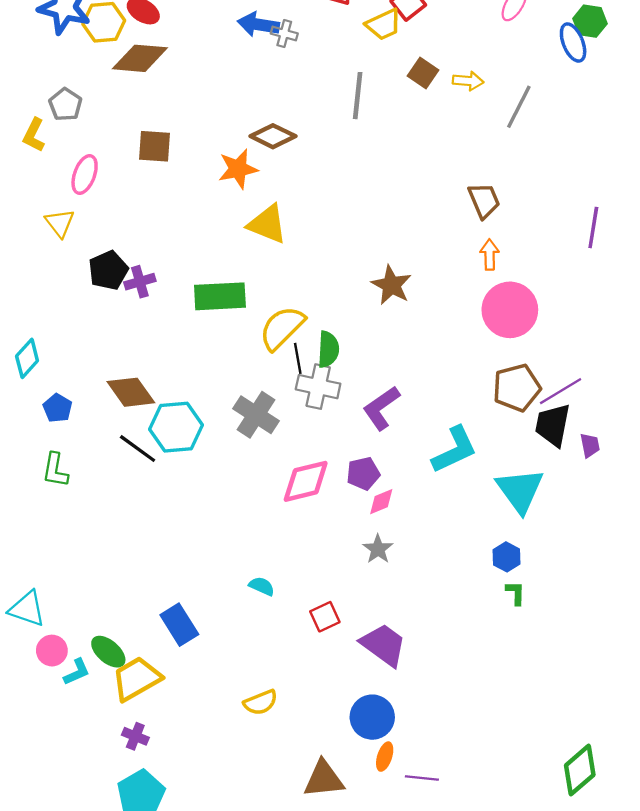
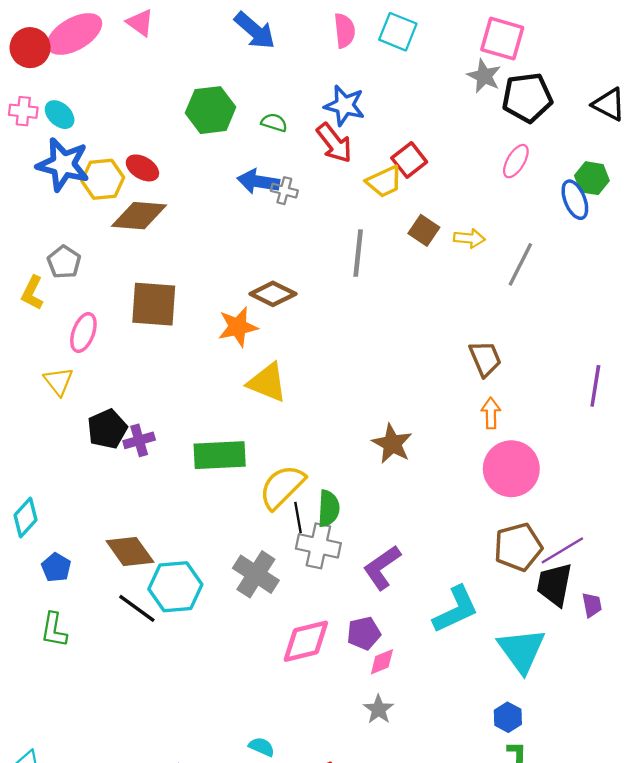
brown square: (155, 146) -> (154, 304), size x1.4

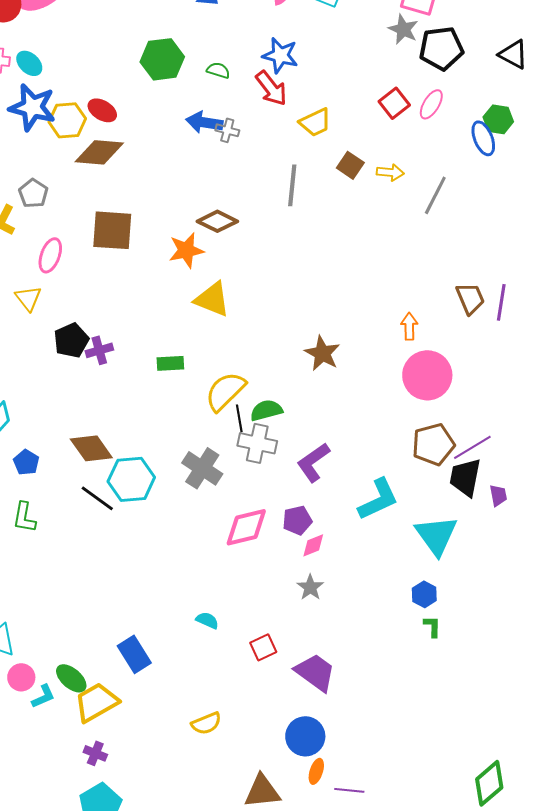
red square: (409, 160) -> (394, 103), moved
brown trapezoid: (485, 359) -> (470, 298), moved
green rectangle: (220, 455) -> (170, 363), size x0.6
green semicircle: (329, 508) -> (266, 410), turned -108

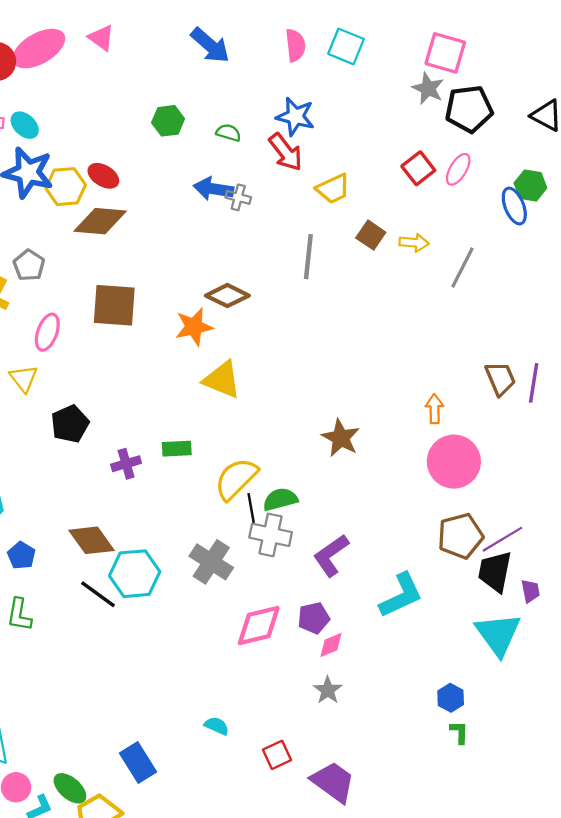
green hexagon: (162, 59) -> (168, 121), size x0.7
purple cross: (99, 350) -> (126, 464), moved
cyan triangle: (436, 535) -> (498, 634), moved

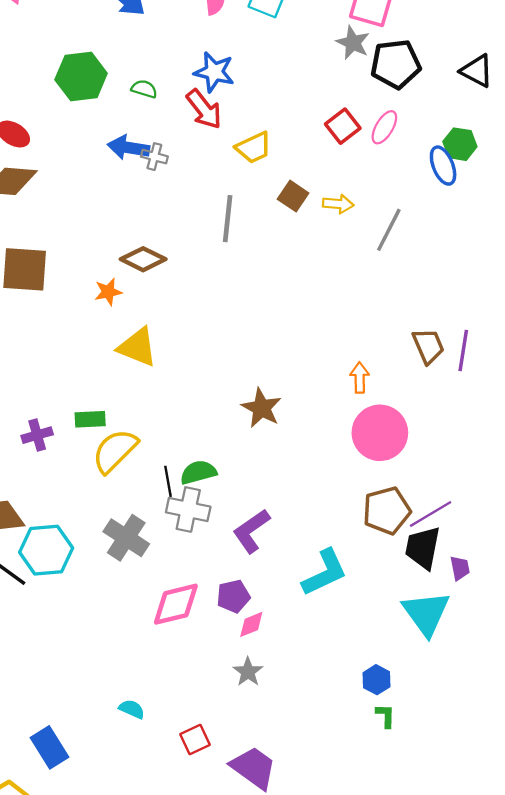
green hexagon: (168, 121) -> (81, 77), size x1.5
orange star: (194, 327) -> (108, 292), size x0.7
yellow semicircle: (236, 479) -> (115, 451), moved

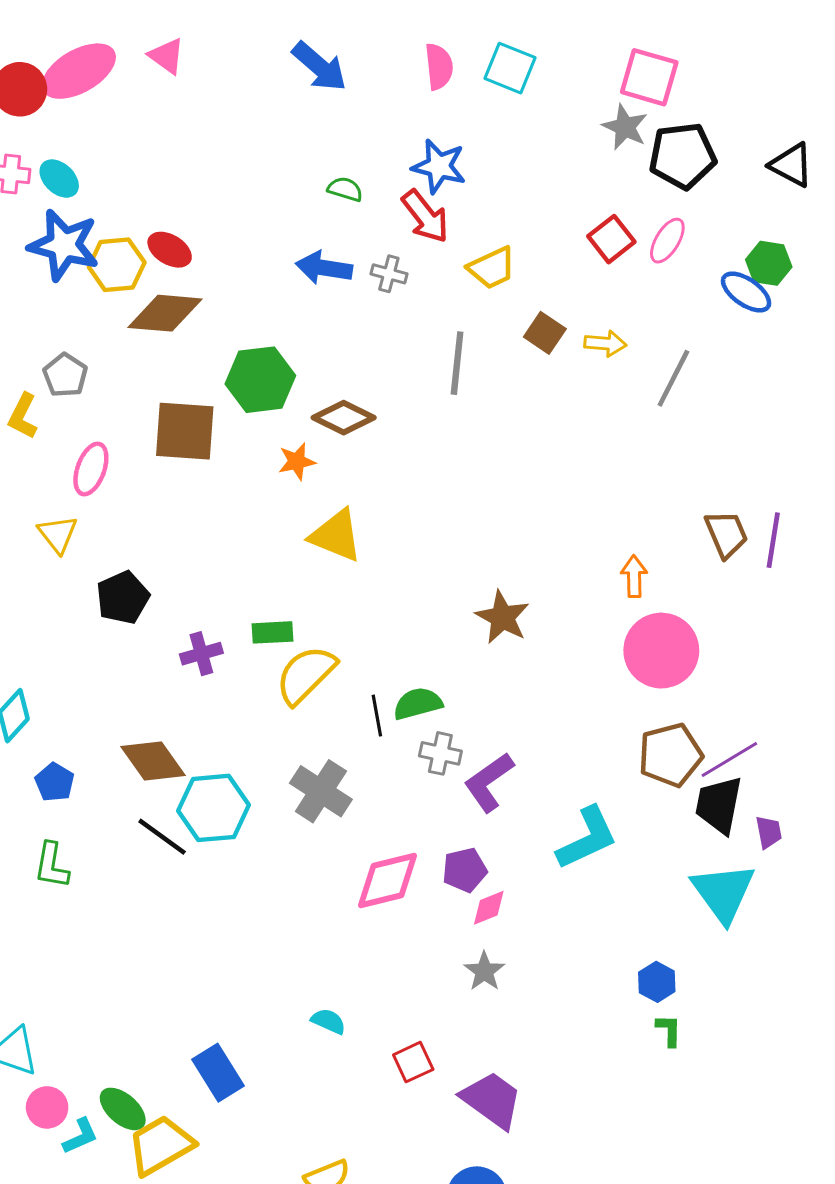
green hexagon: (81, 77) -> (260, 380), moved
gray cross: (154, 157) -> (389, 274), moved
blue ellipse: (443, 166) -> (746, 292), turned -33
gray cross: (188, 509) -> (440, 753), moved, size x0.7

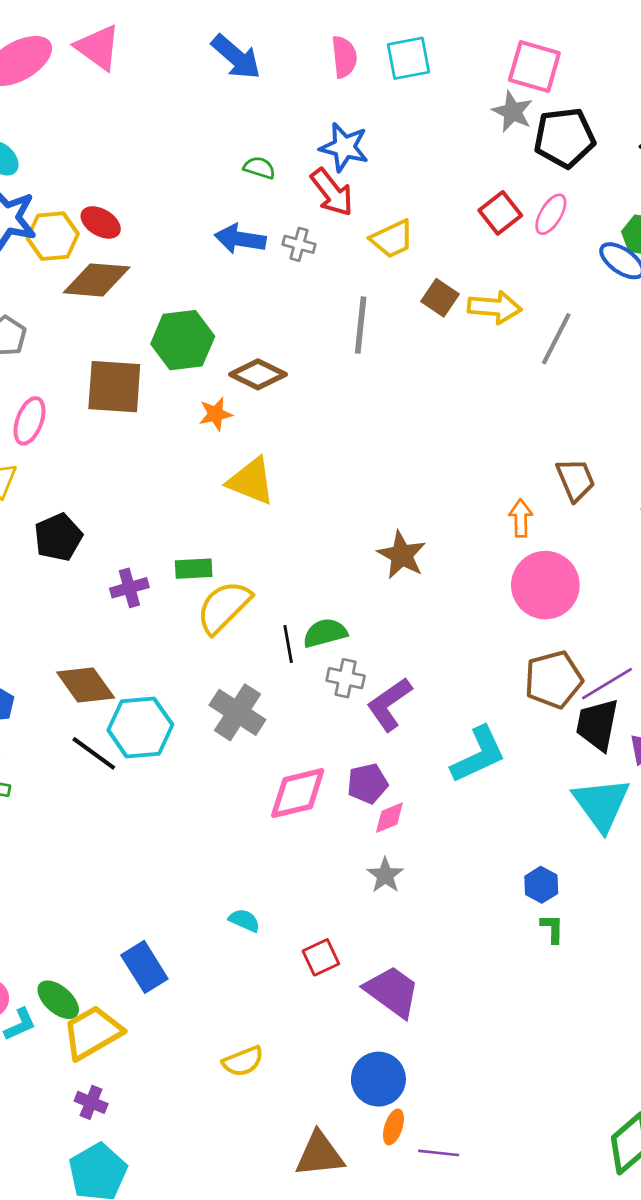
pink triangle: (167, 56) -> (98, 47), size x1.4
cyan square: (510, 68) -> (409, 58), turned -33
yellow arrow: (605, 343) -> (495, 307), size x1.4
brown trapezoid: (726, 534) -> (575, 480), moved

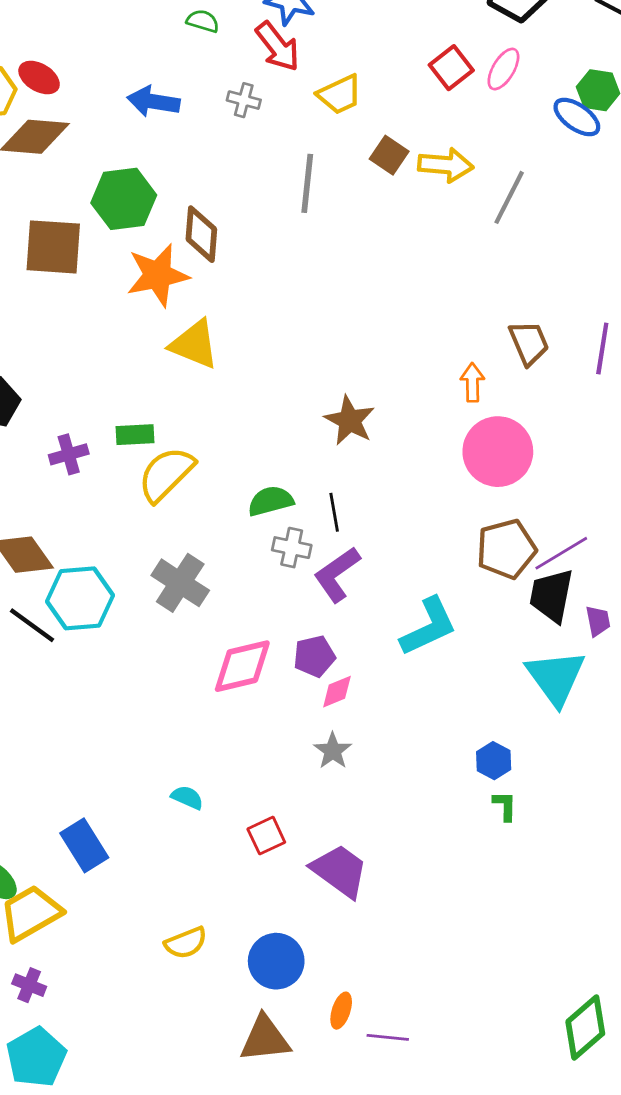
blue arrow: (240, 239) -> (153, 101), moved
brown diamond: (258, 374) -> (201, 234), turned 68
orange star: (216, 414) -> (158, 275), size x1.8
black line: (288, 644) -> (334, 512), moved
blue circle: (378, 1079) -> (276, 961), moved

